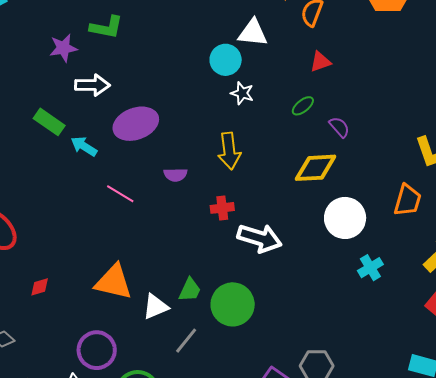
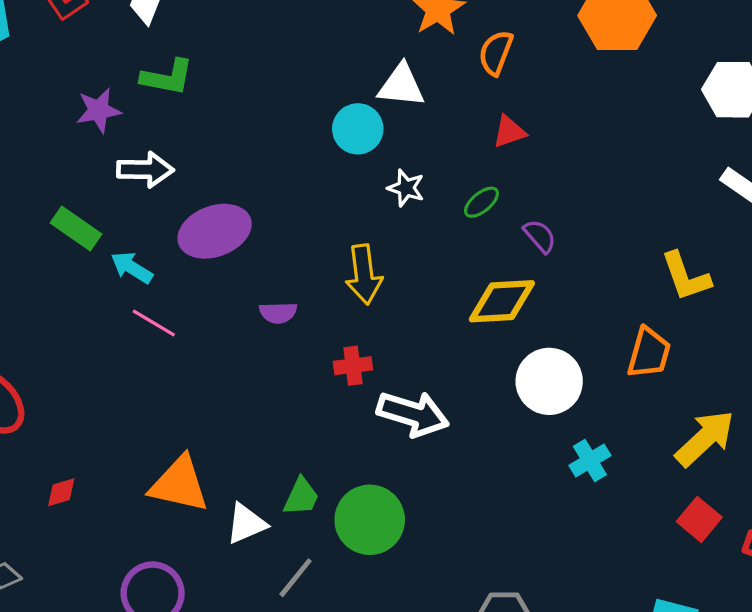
white star: (242, 93) -> (406, 188), moved
pink line: (120, 194) -> (154, 323), moved

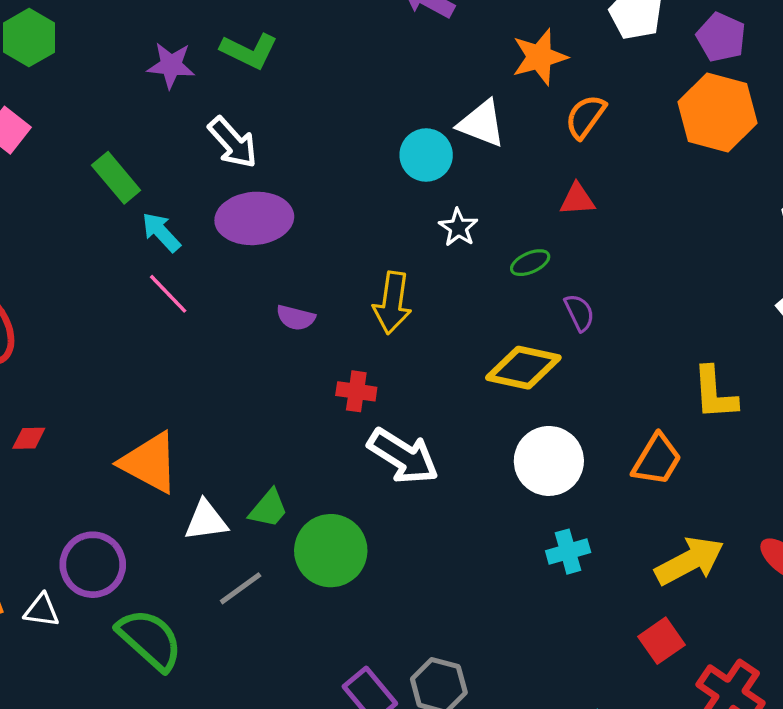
white arrow: (145, 170) -> (233, 143), moved, turned 32

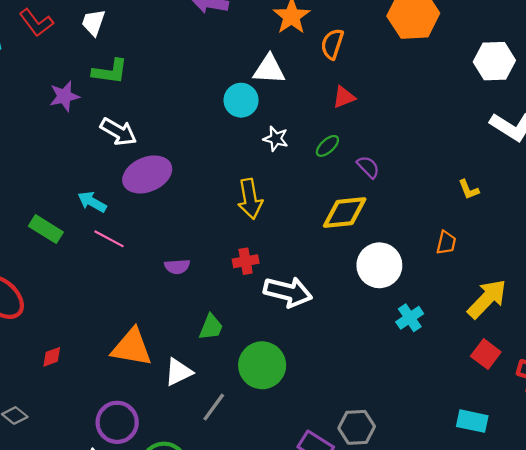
green rectangle: (116, 178) -> (46, 229), moved
purple semicircle: (296, 318) -> (177, 267), moved
yellow L-shape: (715, 393) -> (469, 190), size x0.6
orange trapezoid: (657, 460) -> (446, 243), size x0.7
green trapezoid: (268, 509) -> (211, 327), moved

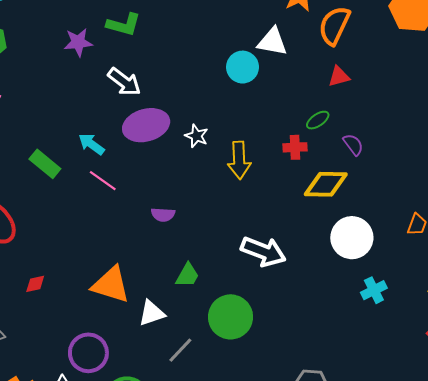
orange semicircle: (332, 44) -> (334, 25), size x1.4
white star: (276, 139) -> (196, 136), moved
red cross: (246, 261) -> (295, 147), moved

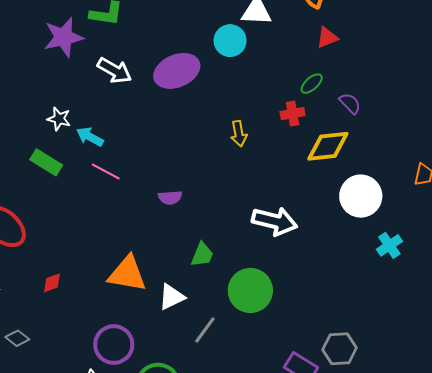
purple star: (78, 42) -> (64, 37), size x1.4
purple ellipse: (146, 125) -> (177, 71), moved
white star: (196, 136) -> (59, 119), moved
yellow arrow: (239, 160) -> (239, 134), size x0.7

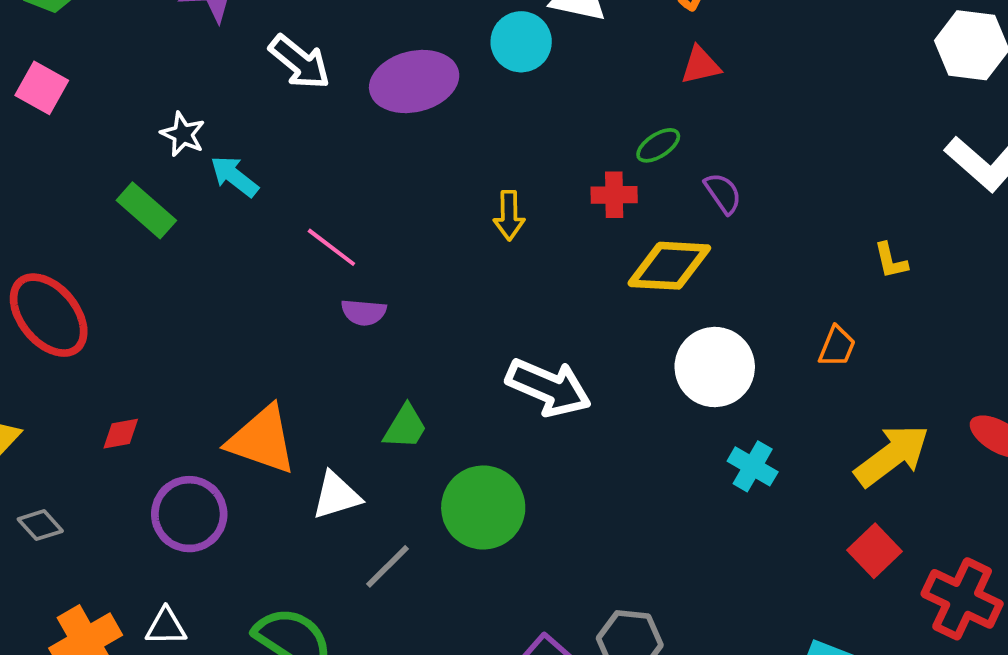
pink line: (106, 172) -> (331, 247), moved
cyan cross: (389, 245) -> (753, 466), turned -35
purple circle: (114, 345) -> (189, 514), moved

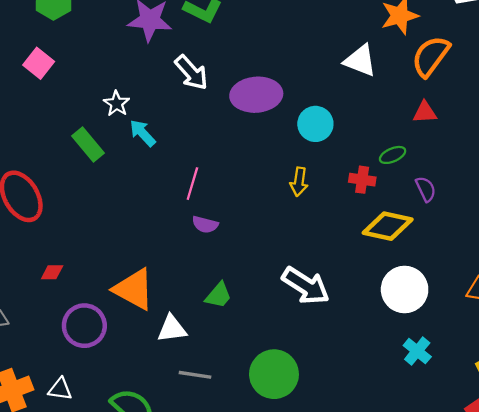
cyan circle: (521, 42) -> (315, 124), moved
pink line: (331, 247) -> (192, 184), turned 60
green circle: (483, 507) -> (274, 374), moved
gray line: (388, 566) -> (195, 375), turned 44

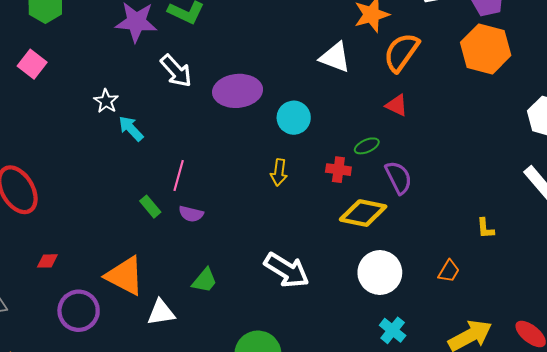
red triangle: (425, 112) -> (397, 105), turned 30
green rectangle: (88, 145) -> (150, 207), moved, size x0.7
purple semicircle: (426, 189) -> (398, 178), size x1.4

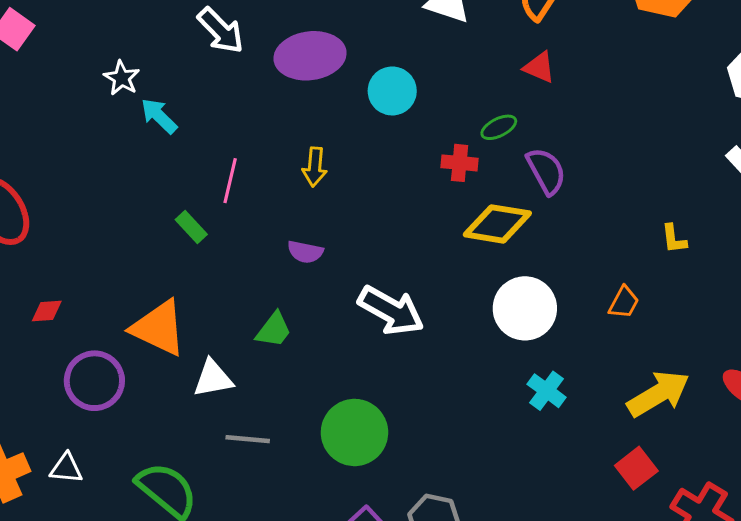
yellow arrow: (279, 172) -> (315, 167), moved
purple semicircle: (191, 214) -> (305, 252), moved

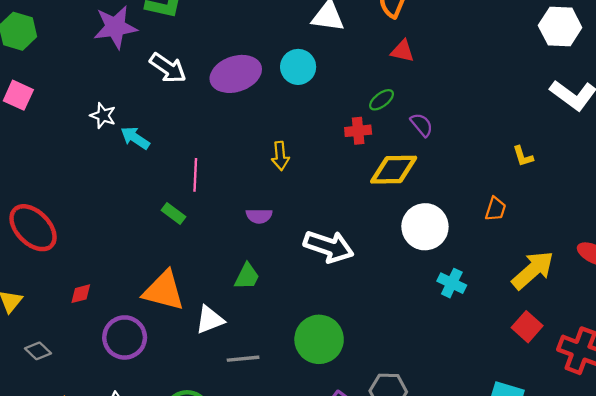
cyan circle: (392, 91) -> (298, 67), moved
yellow arrow: (315, 167) -> (280, 156), moved
purple semicircle: (546, 171) -> (422, 125), size x0.7

